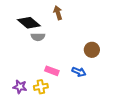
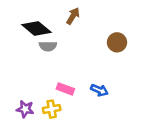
brown arrow: (58, 13) -> (73, 16), turned 48
brown circle: (92, 50) -> (117, 42), moved

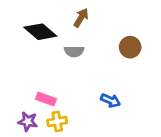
gray semicircle: (48, 46) -> (74, 51), moved
pink rectangle: (65, 89) -> (46, 99), moved

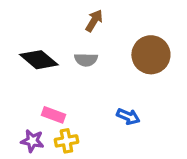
black diamond: (40, 32) -> (39, 60), moved
brown circle: (130, 47) -> (151, 55), size x1.5

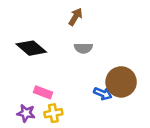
brown circle: (151, 55) -> (121, 82), moved
gray semicircle: (86, 60) -> (83, 48), moved

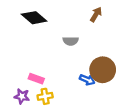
brown arrow: (75, 17) -> (96, 14), moved
black diamond: (31, 48) -> (34, 18), moved

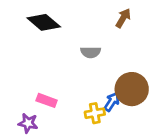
blue arrow: (87, 80) -> (112, 102), turned -80
yellow cross: (45, 96) -> (95, 113), moved

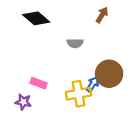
yellow cross: (95, 113) -> (79, 94), size x1.5

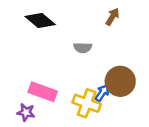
pink rectangle: (39, 83) -> (43, 92), size x1.5
yellow cross: (79, 94) -> (87, 103), turned 30

